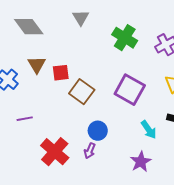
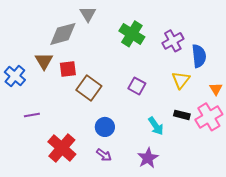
gray diamond: (29, 27) -> (63, 34), moved, turned -68
purple square: (130, 90) -> (137, 86), size x0.6
purple arrow: (90, 151) -> (104, 155), moved, turned -77

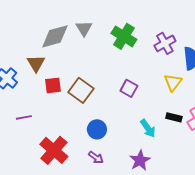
gray triangle: (88, 14) -> (84, 28), moved
red square: (68, 69) -> (53, 85), moved

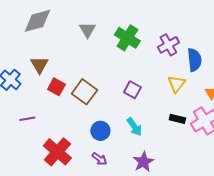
gray diamond: (55, 36) -> (37, 21), moved
red square: (53, 85) -> (56, 87), turned 36
cyan arrow: (148, 128) -> (134, 127), moved

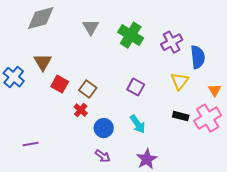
brown square: (84, 92) -> (88, 89), size x0.7
purple line: (27, 119) -> (31, 144), moved
red cross: (57, 152) -> (81, 110), moved, size x0.5

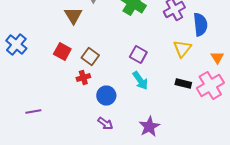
brown triangle: (43, 62) -> (73, 16), moved
red cross: (81, 110) -> (83, 78), turned 32
cyan arrow: (138, 124) -> (140, 80), moved

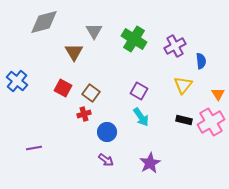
blue semicircle: (200, 24) -> (201, 61), size x0.7

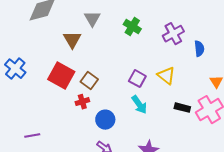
green cross: (134, 39) -> (132, 27), size x0.7
yellow triangle: (183, 85) -> (166, 76), moved, turned -30
red square: (63, 88) -> (61, 76), size x1.5

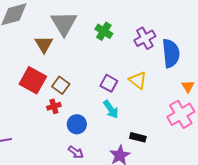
gray triangle: (92, 19) -> (64, 23), size x1.6
blue semicircle: (199, 49) -> (171, 53), size x1.8
black rectangle: (182, 108) -> (138, 137), moved

